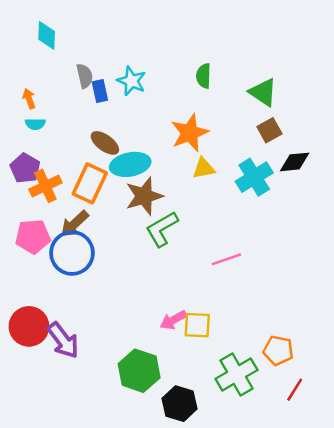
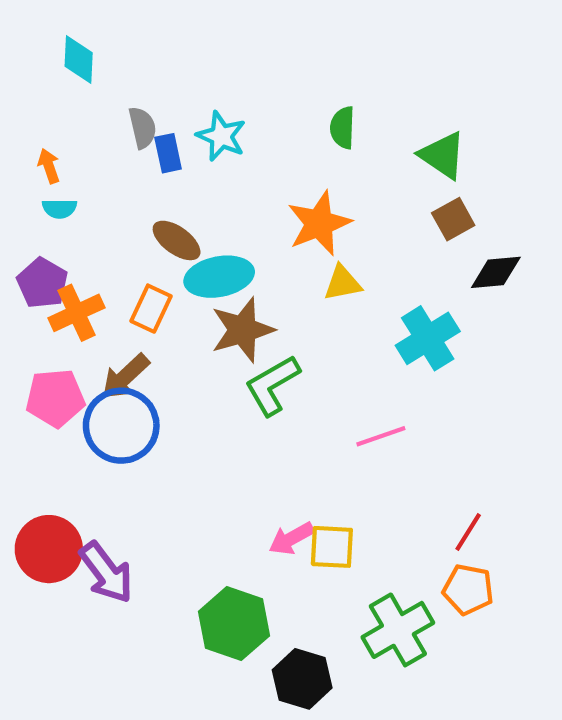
cyan cross: (254, 177) -> (428, 338), moved
orange rectangle: (90, 183) -> (151, 309), size x0.7
red line: (295, 390) -> (468, 532), moved

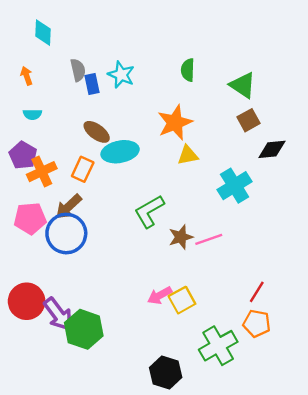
orange arrow: (49, 166) -> (27, 76), moved
brown star: (243, 330) -> (181, 237), moved, size x0.7
yellow square: (332, 547) -> (182, 300), turned -32
green hexagon: (234, 624) -> (84, 329), moved

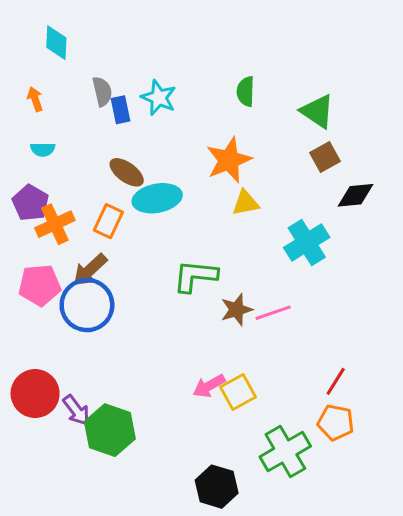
green L-shape: (149, 211) -> (195, 276), turned 36
purple arrow: (58, 314) -> (76, 410), size x0.7

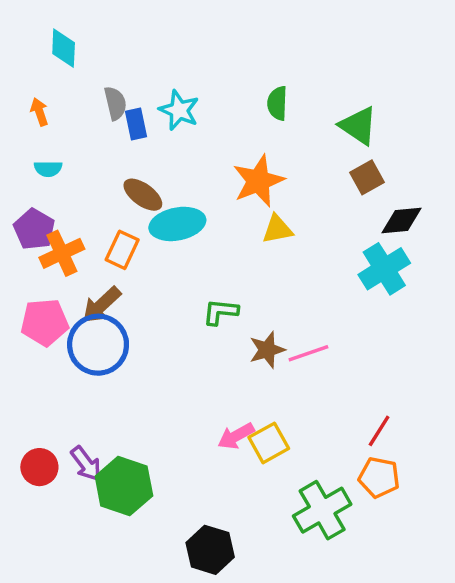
cyan cross: (307, 242) -> (384, 269), moved
green L-shape: (195, 276) -> (220, 312), size x0.7
red circle: (35, 394) -> (39, 467), moved, size x0.7
black hexagon: (217, 487) -> (210, 550), moved

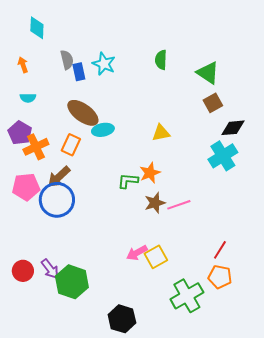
orange star: (258, 181) -> (150, 173), moved, size x0.7
brown ellipse: (143, 195) -> (83, 113), size x1.4
cyan ellipse: (177, 224) -> (103, 130), size x0.7

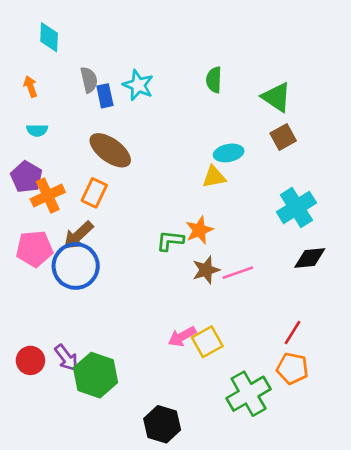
black diamond: (233, 128) -> (310, 258), moved
cyan ellipse: (103, 130) -> (229, 153), moved

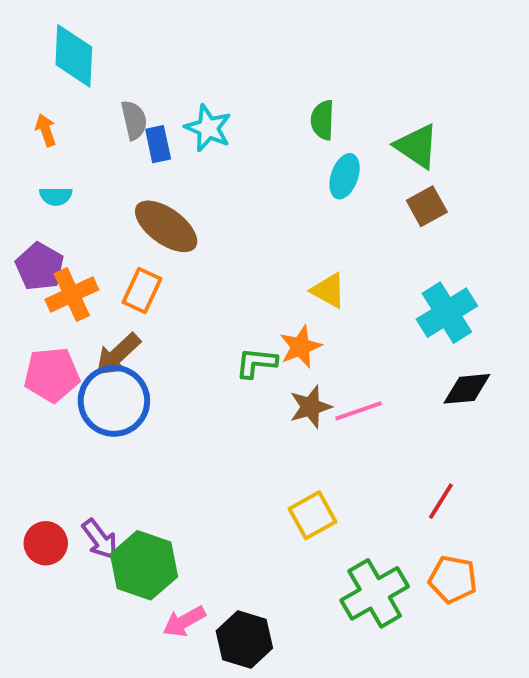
cyan diamond: (49, 37) -> (74, 56), size x1.4
cyan ellipse: (229, 153) -> (345, 176), moved, turned -60
yellow triangle: (214, 177) -> (329, 291), moved, turned 40
pink arrow: (182, 336) -> (184, 621), moved
orange pentagon: (292, 368) -> (453, 579), moved

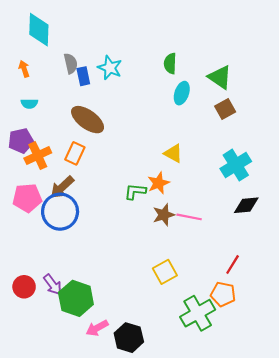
purple pentagon: (40, 266) -> (21, 141), turned 30
pink line: (359, 411) -> (189, 217), turned 30
orange pentagon: (453, 579) -> (223, 294), moved

